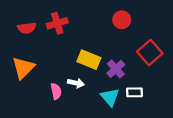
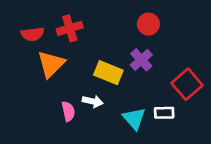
red square: (150, 53) -> (187, 84), moved
orange triangle: (23, 68) -> (51, 64), moved
purple cross: (116, 69) -> (141, 60), moved

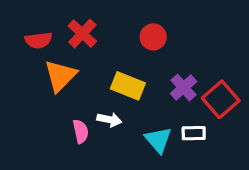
red circle: (148, 24) -> (153, 37), moved
red cross: (70, 28) -> (82, 34), turned -30
purple cross: (141, 60) -> (184, 88), moved

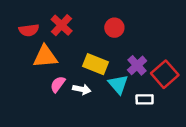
orange triangle: (60, 76) -> (45, 57), turned 40
pink semicircle: (81, 131) -> (58, 84), moved, turned -132
cyan triangle: (158, 140) -> (118, 84), moved

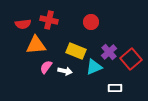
red cross: (62, 25) -> (49, 20), turned -30
cyan triangle: (118, 84) -> (94, 67), turned 48
white rectangle: (145, 99) -> (115, 88), moved

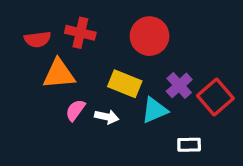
red circle: (91, 22) -> (150, 36), size x1.5

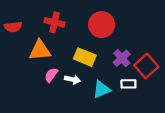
red semicircle: (37, 39) -> (13, 27), moved
cyan triangle: (154, 110) -> (102, 90), moved
white rectangle: (189, 145) -> (128, 84), moved

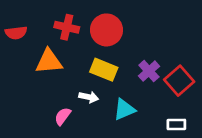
red circle: (102, 25) -> (106, 30), moved
pink semicircle: (51, 75) -> (63, 116), moved
white rectangle: (128, 84) -> (176, 124), moved

